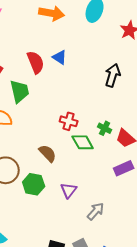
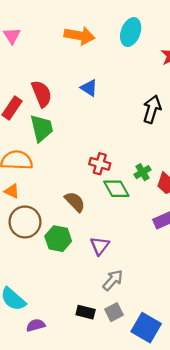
red semicircle: (36, 62) -> (42, 94), moved
green cross: (105, 128) -> (142, 172), turned 32
gray arrow: (96, 211) -> (113, 280), moved

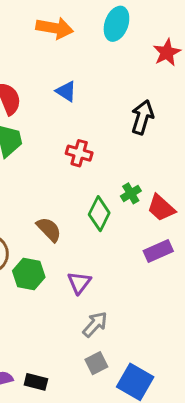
red cross: (100, 164) -> (79, 153), moved
green diamond: (116, 189) -> (99, 214), turned 56
black rectangle: (86, 312) -> (36, 382), moved

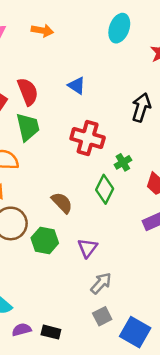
orange arrow: (55, 28) -> (42, 31), moved, size x0.7
red cross: (79, 153) -> (88, 138), size x1.5
green cross: (131, 193) -> (123, 162), moved

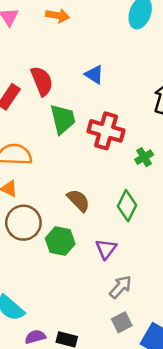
green trapezoid: (28, 127) -> (63, 119), moved
green diamond: (105, 189) -> (127, 206), moved

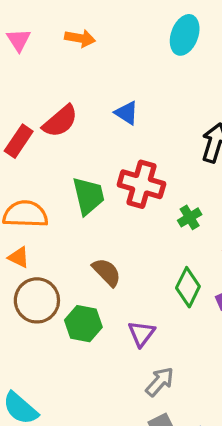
red semicircle: (42, 81) -> (60, 121), turned 72
green trapezoid: (63, 119) -> (88, 196), moved
green diamond: (127, 206) -> (188, 287), moved

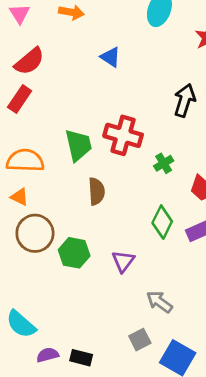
blue triangle: (127, 113) -> (110, 57), moved
red semicircle: (60, 121) -> (29, 61), moved
brown semicircle: (107, 272) -> (96, 191), moved, turned 40
gray arrow: (160, 382) -> (159, 302), moved, turned -96

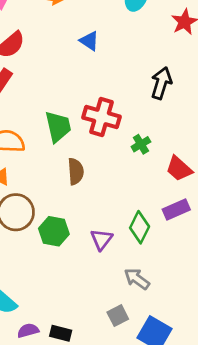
green diamond: (162, 222) -> (140, 227), moved

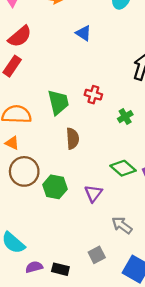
red cross: (101, 117) -> (93, 95), size x0.6
green diamond: (140, 227) -> (123, 168), moved, turned -75
gray square: (118, 316) -> (97, 255), moved

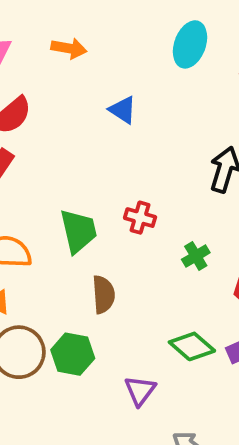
green hexagon: (55, 187) -> (73, 354), moved

